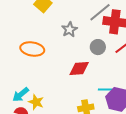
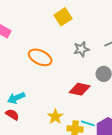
cyan line: (105, 89) -> (88, 123), moved
yellow star: (36, 102) -> (55, 117), moved

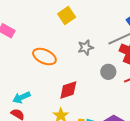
red diamond: (80, 89) -> (68, 90), moved, turned -30

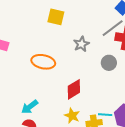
yellow square: (67, 15) -> (56, 17), turned -30

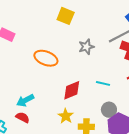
gray circle: (109, 63) -> (109, 110), moved
cyan line: (105, 115) -> (103, 83), moved

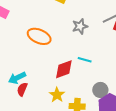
cyan line: (103, 83) -> (85, 60), moved
red semicircle: (23, 117) -> (22, 89), moved, turned -96

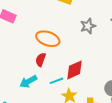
cyan line: (85, 60) -> (56, 81), moved, turned -32
red semicircle: (22, 89) -> (41, 60), moved

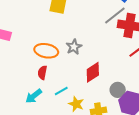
gray star: (88, 26) -> (74, 47), moved
red diamond: (75, 70) -> (93, 72), moved

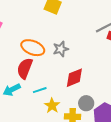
red semicircle: (42, 73) -> (25, 68), size x1.5
gray circle: (118, 90) -> (86, 103), moved

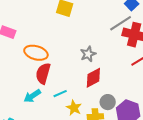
orange ellipse: (33, 48) -> (36, 53), moved
gray star: (61, 49) -> (88, 54), moved

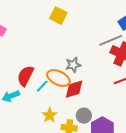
orange ellipse: (36, 53) -> (58, 78), moved
cyan line: (60, 94) -> (42, 86), moved, turned -32

